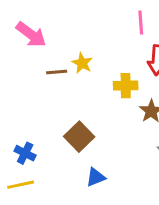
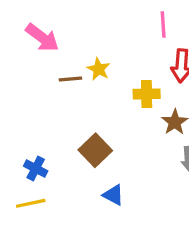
blue triangle: (96, 177) -> (113, 195), turned 50

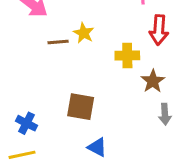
brown square: (95, 150) -> (81, 107), turned -36

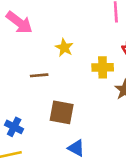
brown line: (58, 42) -> (39, 75), moved

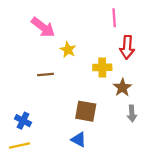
pink arrow: (19, 22) -> (43, 27), moved
brown square: (62, 112) -> (86, 111), moved

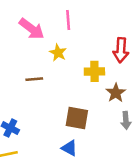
pink line: (114, 18) -> (68, 20), moved

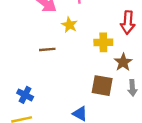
brown square: (77, 118) -> (102, 86), moved

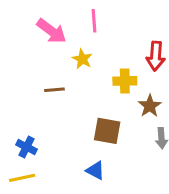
brown square: (102, 86) -> (107, 131), moved

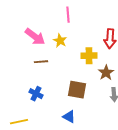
pink arrow: (51, 31) -> (35, 37), moved
blue cross: (27, 147) -> (36, 94), moved

